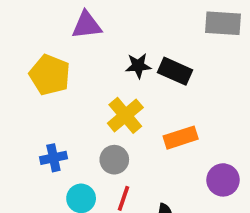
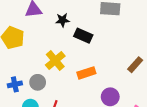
black star: (138, 66) -> (63, 20), moved
gray circle: (114, 160) -> (38, 82), moved

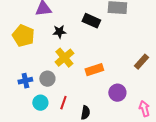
black star: (63, 20) -> (59, 32), moved
black rectangle: (83, 36) -> (91, 21), moved

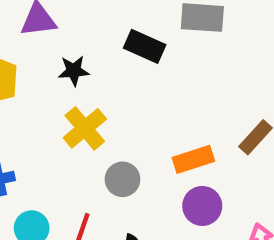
orange rectangle: (94, 70) -> (193, 159), moved
gray circle: (47, 79) -> (122, 179), moved

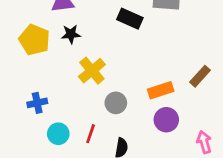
black star: (74, 71) -> (71, 34), moved

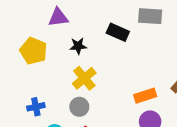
black star: (71, 34) -> (78, 46), moved
gray circle: (116, 103) -> (79, 107), moved

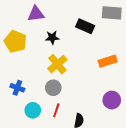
orange rectangle: (145, 96) -> (108, 61), moved
blue cross: (36, 107) -> (17, 88), turned 32

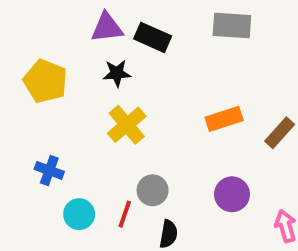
purple triangle: (36, 14) -> (107, 28), moved
black rectangle: (85, 26) -> (153, 37), moved
gray circle: (53, 88) -> (153, 190), moved

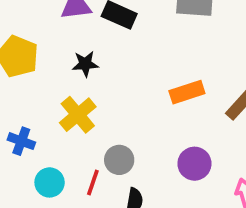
black star: (117, 73) -> (85, 64), moved
yellow cross: (127, 125) -> (78, 115), moved

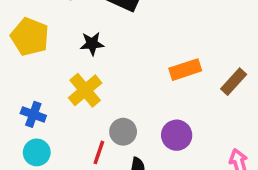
purple circle: (194, 164) -> (177, 135), moved
cyan circle: (50, 182) -> (37, 152), moved

